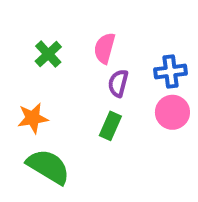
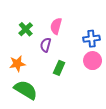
purple semicircle: (118, 83) -> (46, 45), moved

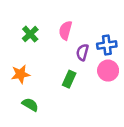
purple semicircle: (46, 45) -> (82, 52), moved
green semicircle: (26, 90) -> (30, 105), size x0.6

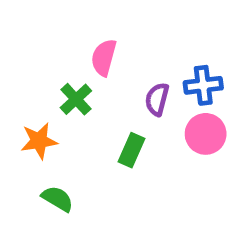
pink semicircle: (65, 30) -> (104, 58), moved
green cross: (30, 34) -> (76, 99), moved

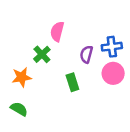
green rectangle: (132, 150) -> (72, 82), turned -42
green semicircle: (57, 199) -> (19, 109), moved

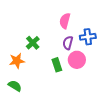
pink semicircle: (57, 31) -> (65, 21), moved
pink circle: (113, 73) -> (77, 60), moved

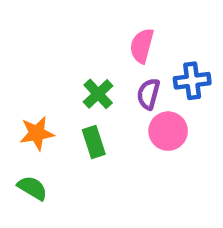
green cross: (33, 43) -> (98, 94), moved
green rectangle: (57, 65) -> (94, 142), moved

